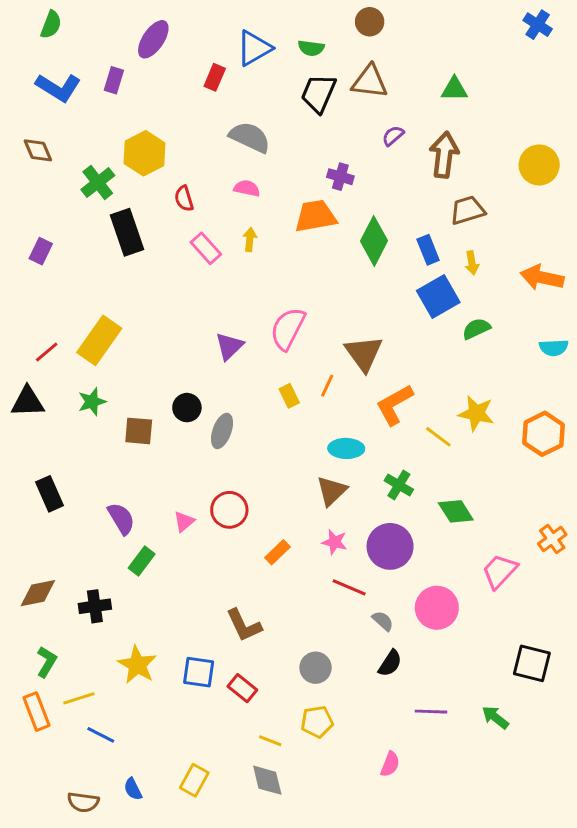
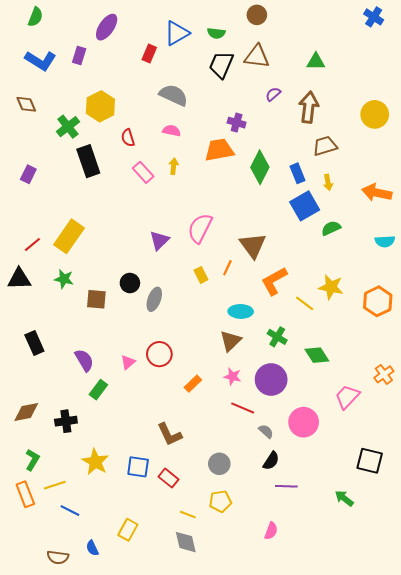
green star: (92, 402) -> (64, 279), turned 30
purple line: (431, 712) -> (286, 486), moved
yellow rectangle: (194, 780) -> (128, 530), moved

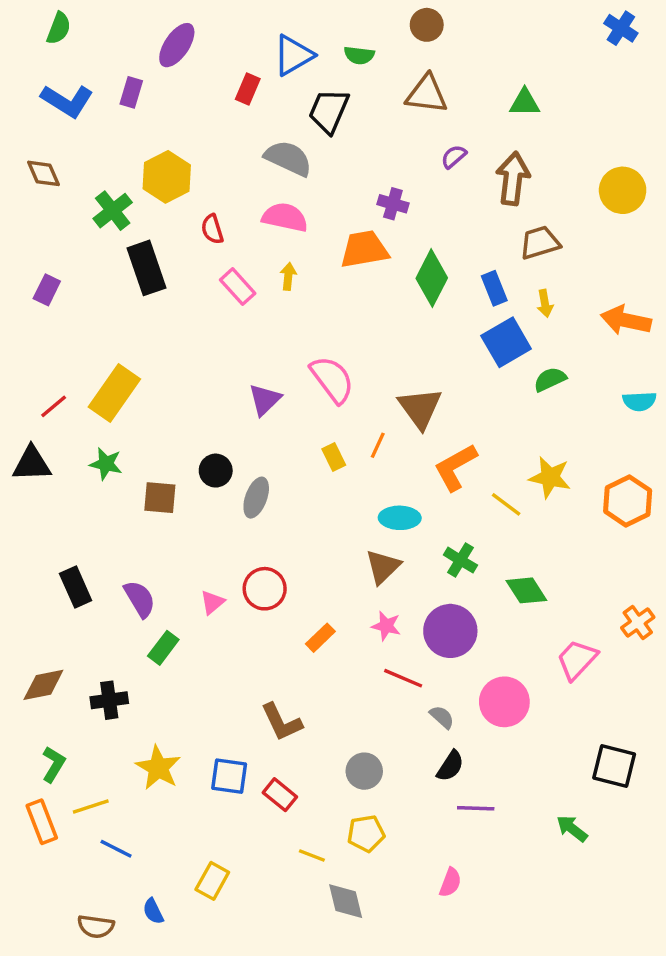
black trapezoid: (221, 65) -> (329, 111), moved
pink semicircle: (172, 131) -> (285, 217), size x1.5
pink semicircle: (200, 228) -> (332, 379), turned 116
black rectangle: (34, 343) -> (76, 587), moved
gray diamond: (186, 542) -> (346, 901), moved

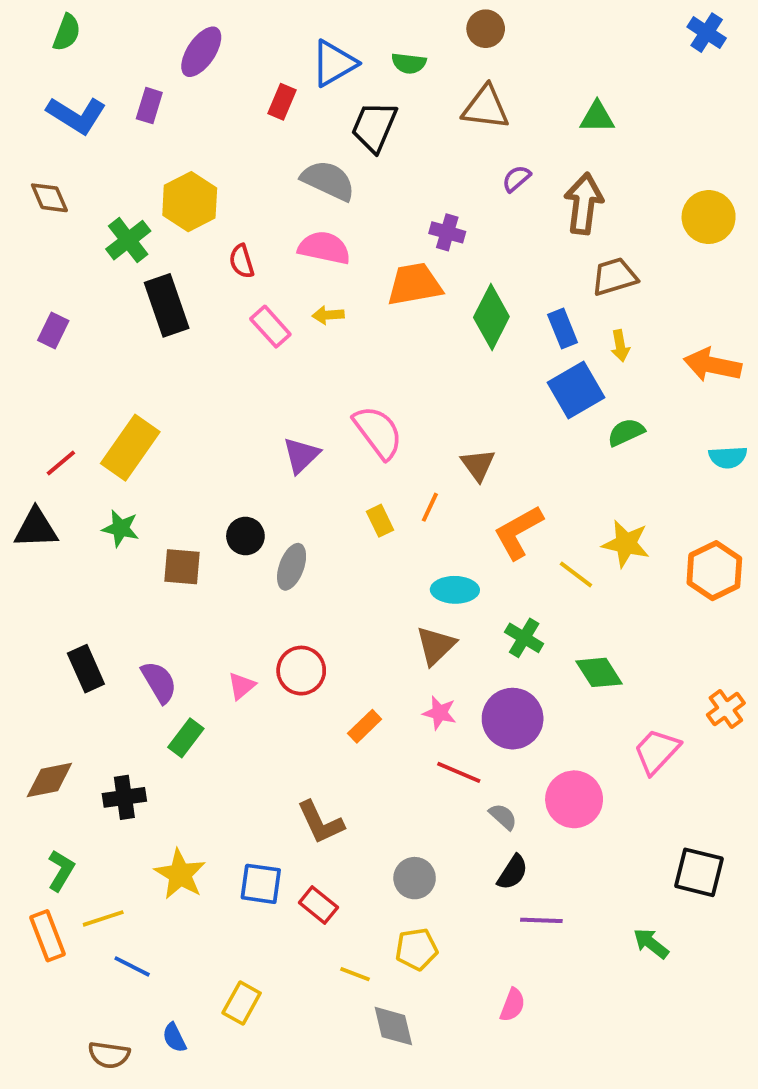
yellow arrow: (288, 276) -> (328, 315), turned -100
brown triangle: (420, 408) -> (478, 465), size x0.7

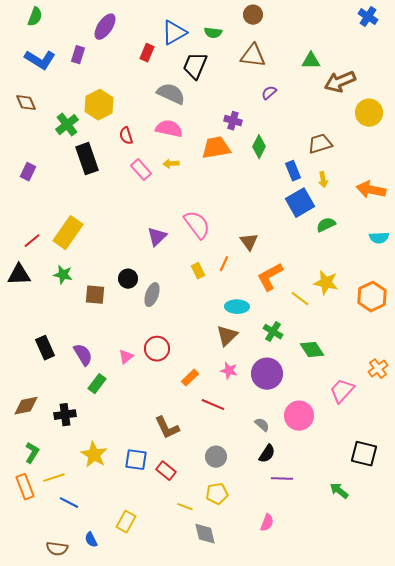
brown arrow: (584, 204) -> (340, 82), moved, turned -120
green diamond: (491, 317) -> (259, 147), moved, size x0.7
red line: (459, 772) -> (213, 405), moved

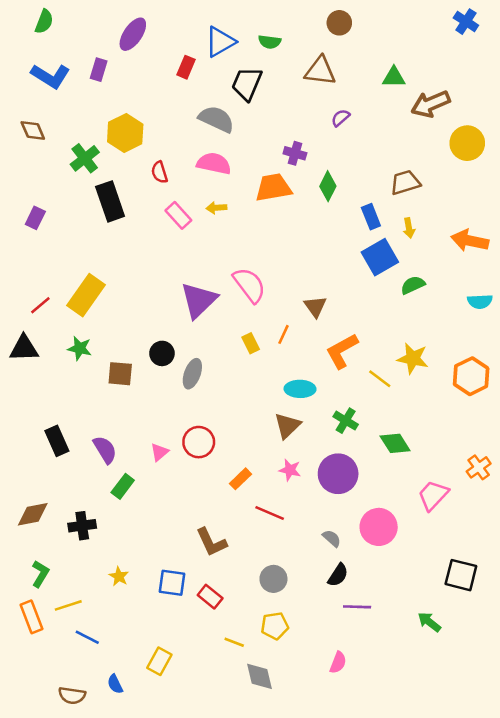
brown circle: (253, 15) -> (339, 23), moved
purple triangle: (157, 237) -> (199, 300), size x1.5
yellow star: (94, 455) -> (119, 576), size x0.6

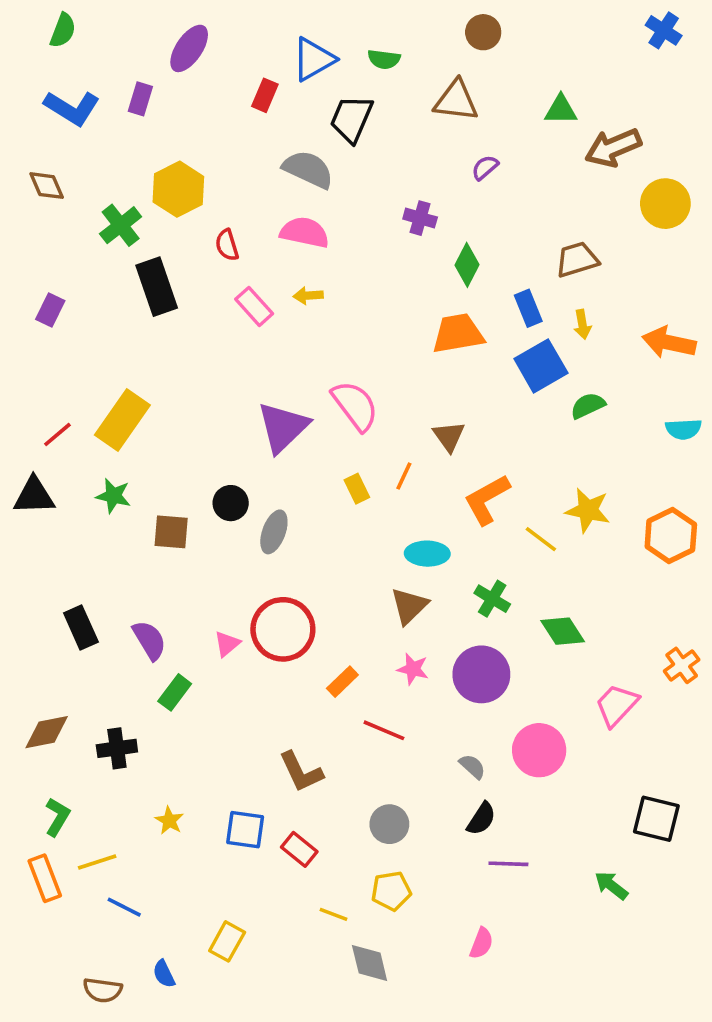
orange trapezoid: (273, 187) -> (458, 333), moved
red circle: (199, 442) -> (283, 629), size x1.4

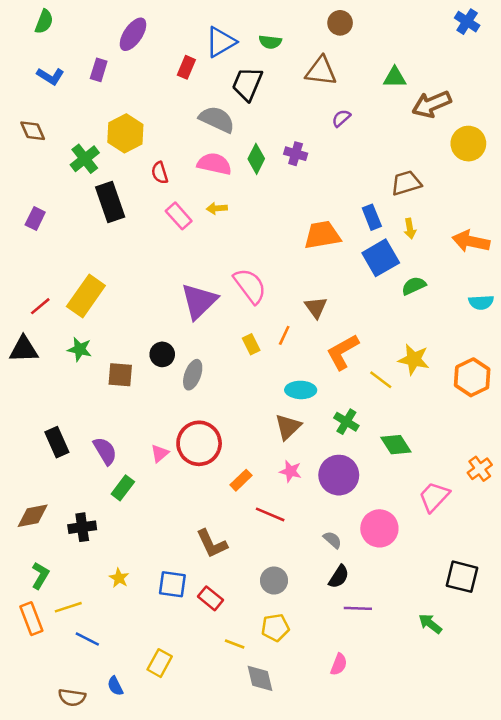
blue L-shape: (72, 108) -> (50, 76), size x0.7
green diamond: (467, 265) -> (256, 159), moved

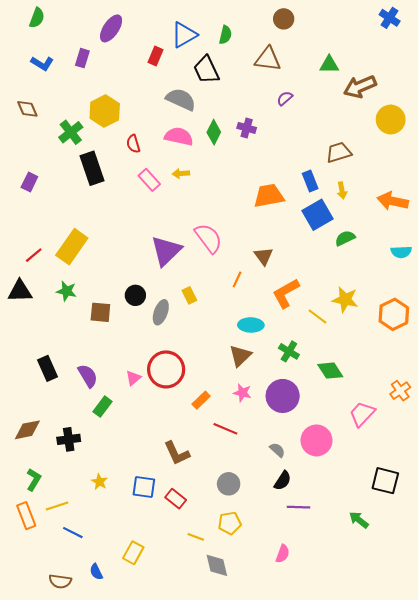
green semicircle: (270, 42) -> (225, 35), turned -84
black trapezoid: (247, 84) -> (206, 70), turned -48
yellow rectangle: (251, 344) -> (189, 295), moved

